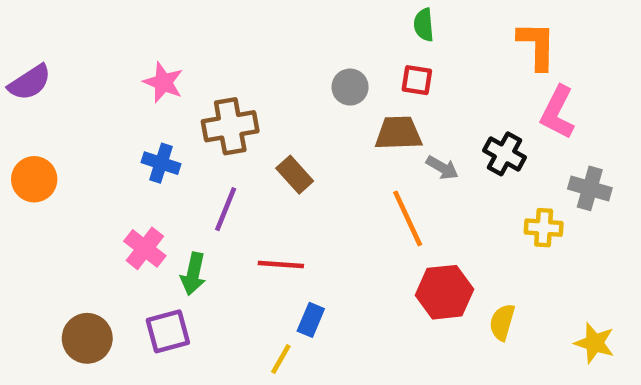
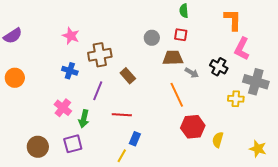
gray cross: (590, 188) -> (256, 82), size x1.4

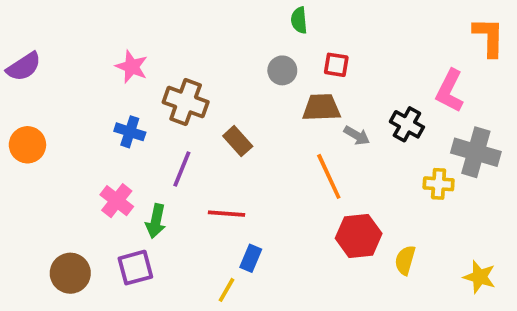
green semicircle: (184, 11) -> (299, 20), moved
orange L-shape: (233, 20) -> (489, 37), moved
brown cross: (100, 55) -> (186, 102), turned 30

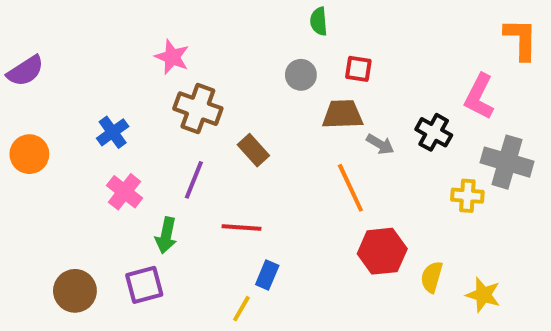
pink star: (132, 67) -> (172, 57), moved
blue cross: (130, 132) -> (113, 132), moved, turned 36
pink cross: (117, 201) -> (125, 192), moved
yellow star: (480, 277) -> (483, 295), moved

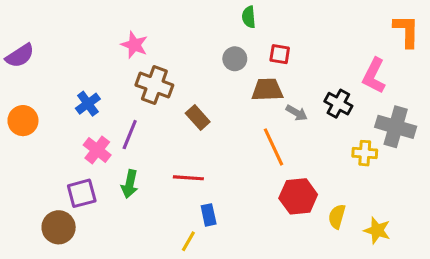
purple line: (194, 180) -> (130, 135), moved
blue rectangle: (267, 275) -> (209, 215), turned -35
purple square: (144, 285) -> (82, 193), moved

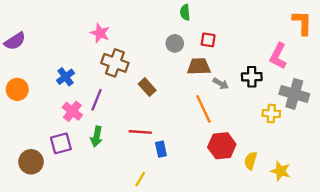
black cross: (338, 104) -> (252, 77), turned -30
blue rectangle: (209, 215) -> (161, 149), moved
brown circle: (59, 227) -> (31, 162), moved

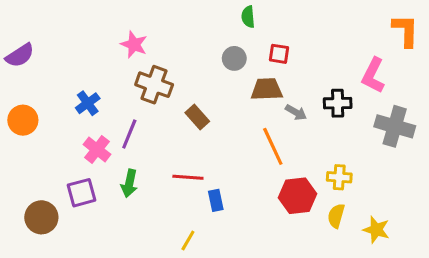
yellow cross: (271, 114) -> (339, 177), moved

